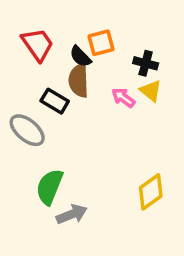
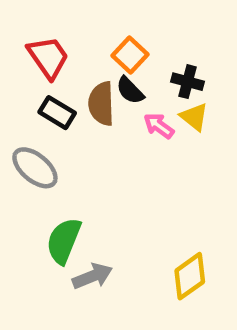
orange square: (101, 43) -> (130, 55), turned -32
black semicircle: (80, 56) -> (130, 90), moved
black rectangle: (55, 101) -> (57, 113), moved
yellow diamond: (151, 192) -> (190, 276), moved

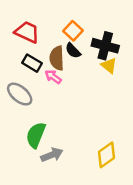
red trapezoid: (48, 57) -> (27, 32), turned -30
black cross: (188, 82) -> (105, 46), size x1.5
pink arrow: (159, 126) -> (53, 77), moved

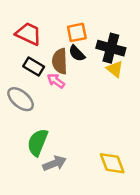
orange square: (73, 31) -> (77, 32), turned 36
yellow diamond: (106, 155) -> (112, 163), turned -75

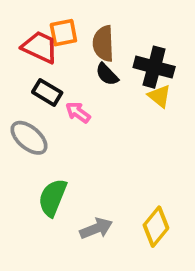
orange square: (77, 32) -> (63, 33), moved
brown semicircle: (60, 61) -> (103, 44), moved
gray arrow: (55, 163) -> (96, 228), moved
yellow diamond: (112, 163) -> (156, 227), turned 60

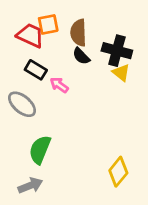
gray arrow: (96, 228) -> (30, 185), moved

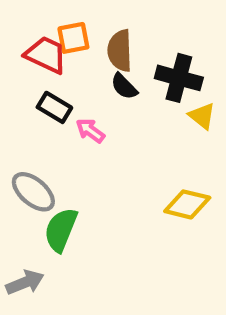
yellow triangle: (121, 73) -> (202, 116), moved
gray ellipse: (22, 104) -> (33, 192), moved
yellow diamond: (118, 172) -> (187, 204), moved, turned 64
gray arrow: (30, 185) -> (25, 282), moved

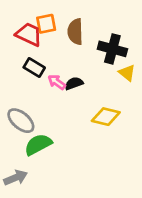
black semicircle: (124, 86) -> (74, 83), moved, turned 114
yellow diamond: (187, 204) -> (106, 117), moved
green semicircle: (61, 230) -> (38, 144), turned 40

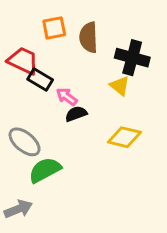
red trapezoid: (29, 34) -> (23, 61), moved
yellow triangle: (127, 73) -> (120, 86), moved
black semicircle: (74, 83) -> (76, 114), moved

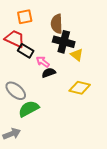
orange square: (54, 28) -> (25, 17), moved
black cross: (132, 58) -> (64, 42), moved

